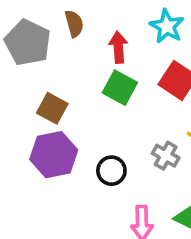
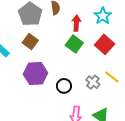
brown square: (52, 108) -> (30, 41), moved

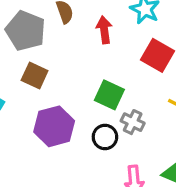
green square: (74, 44) -> (109, 95), moved
gray cross: (93, 82) -> (133, 122), moved

